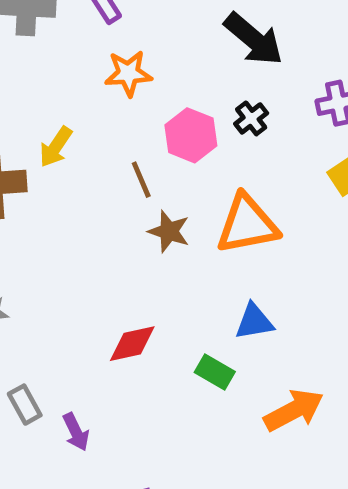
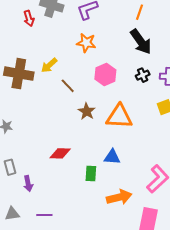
black cross: (251, 118) -> (143, 75), moved
brown line: (141, 180) -> (68, 86), moved, turned -35
green rectangle: (215, 372) -> (91, 173), turned 49

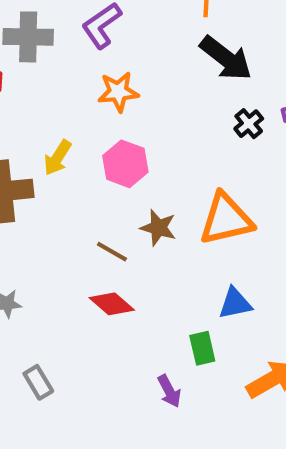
pink hexagon: (105, 74) -> (125, 164), moved
brown line: (68, 86) -> (112, 252), moved
red diamond: (60, 153) -> (112, 304), moved, turned 55
purple arrow: (28, 184) -> (169, 391), moved

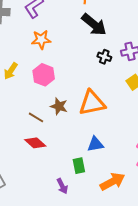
black cross: (249, 124) -> (104, 57), turned -32

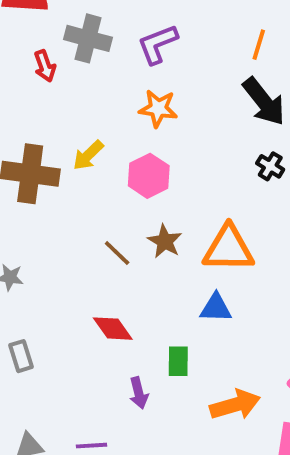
red diamond: (35, 143) -> (113, 329), moved
blue triangle: (95, 144) -> (216, 308), moved

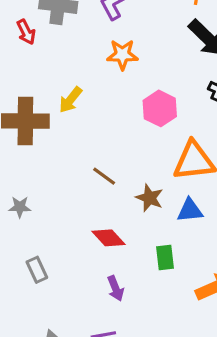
pink hexagon: (149, 176) -> (160, 108), moved
brown star: (165, 241) -> (150, 198), moved
purple arrow: (139, 393) -> (116, 288), moved

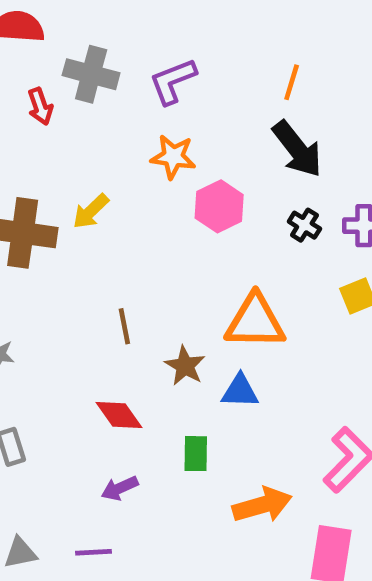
pink hexagon: (160, 108) -> (219, 206), moved
brown line: (104, 176) -> (124, 326), turned 35
purple arrow: (116, 288) -> (120, 488), turned 80

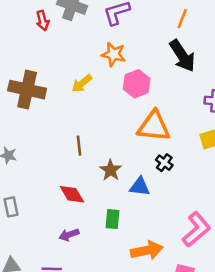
yellow arrow: (91, 211) -> (82, 83), moved
black cross: (304, 225) -> (164, 163), moved
orange triangle: (255, 321) -> (154, 126), moved

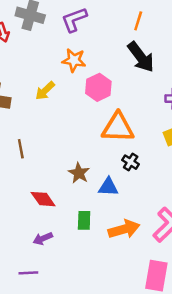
brown line: (79, 146) -> (21, 149), moved
orange arrow: (147, 250) -> (124, 229), moved

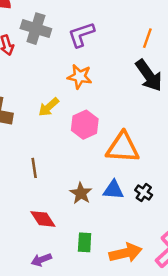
pink hexagon: (98, 87) -> (85, 125), moved
brown line: (21, 149) -> (34, 168), moved
black cross: (131, 162) -> (144, 193), moved
blue triangle: (108, 187) -> (113, 190), moved

